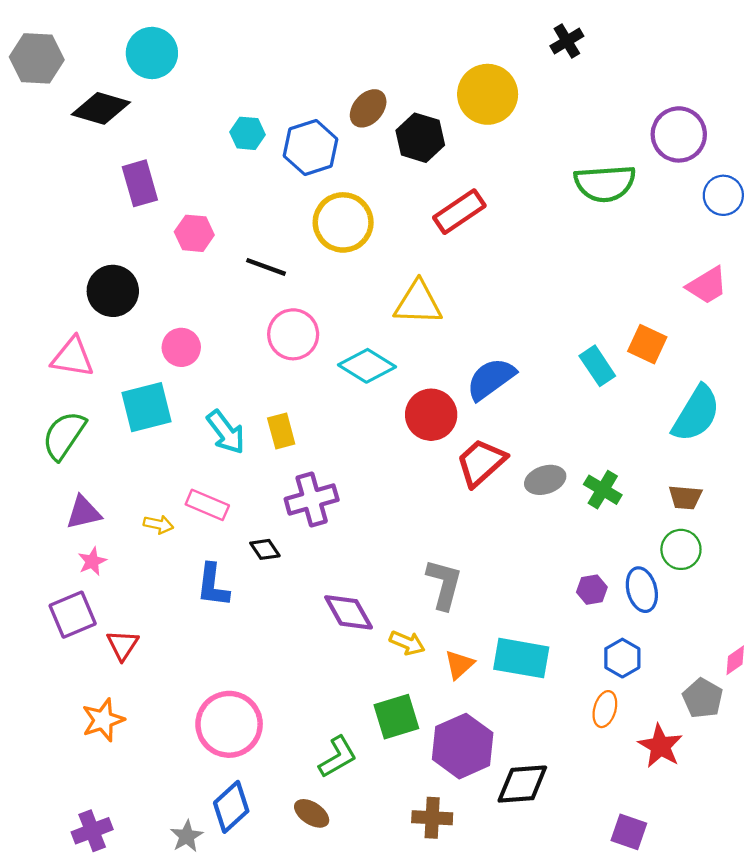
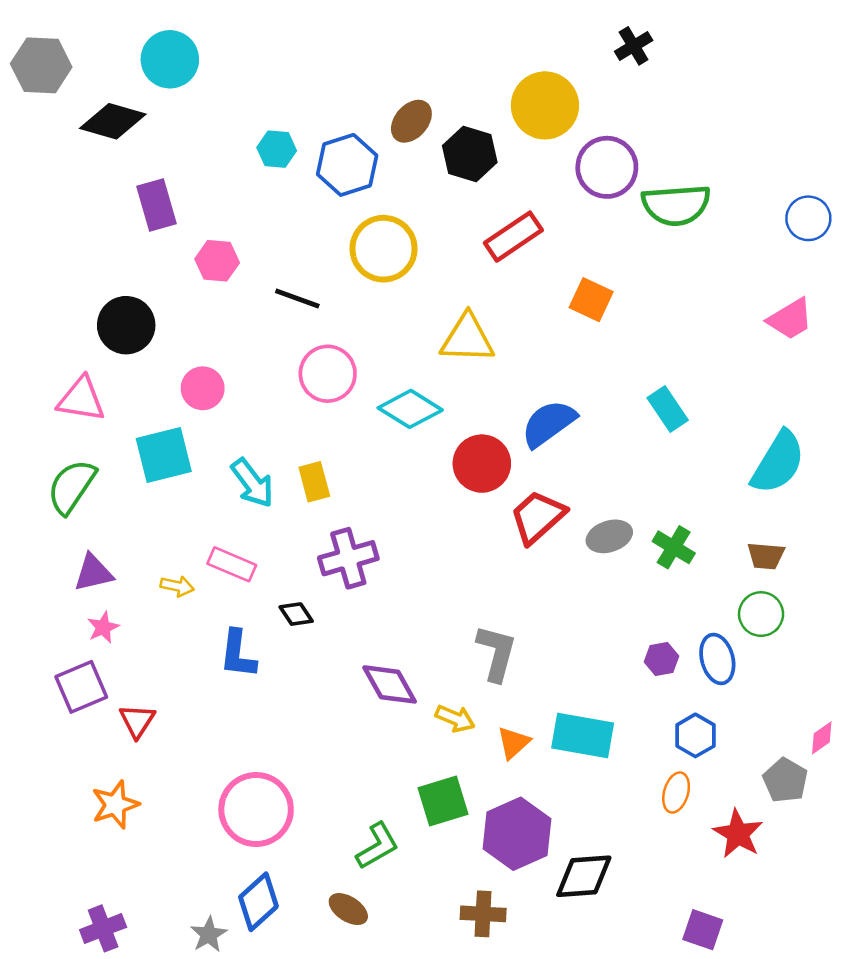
purple circle: (679, 134) -> (607, 167), moved
orange square: (647, 344) -> (591, 300), moved

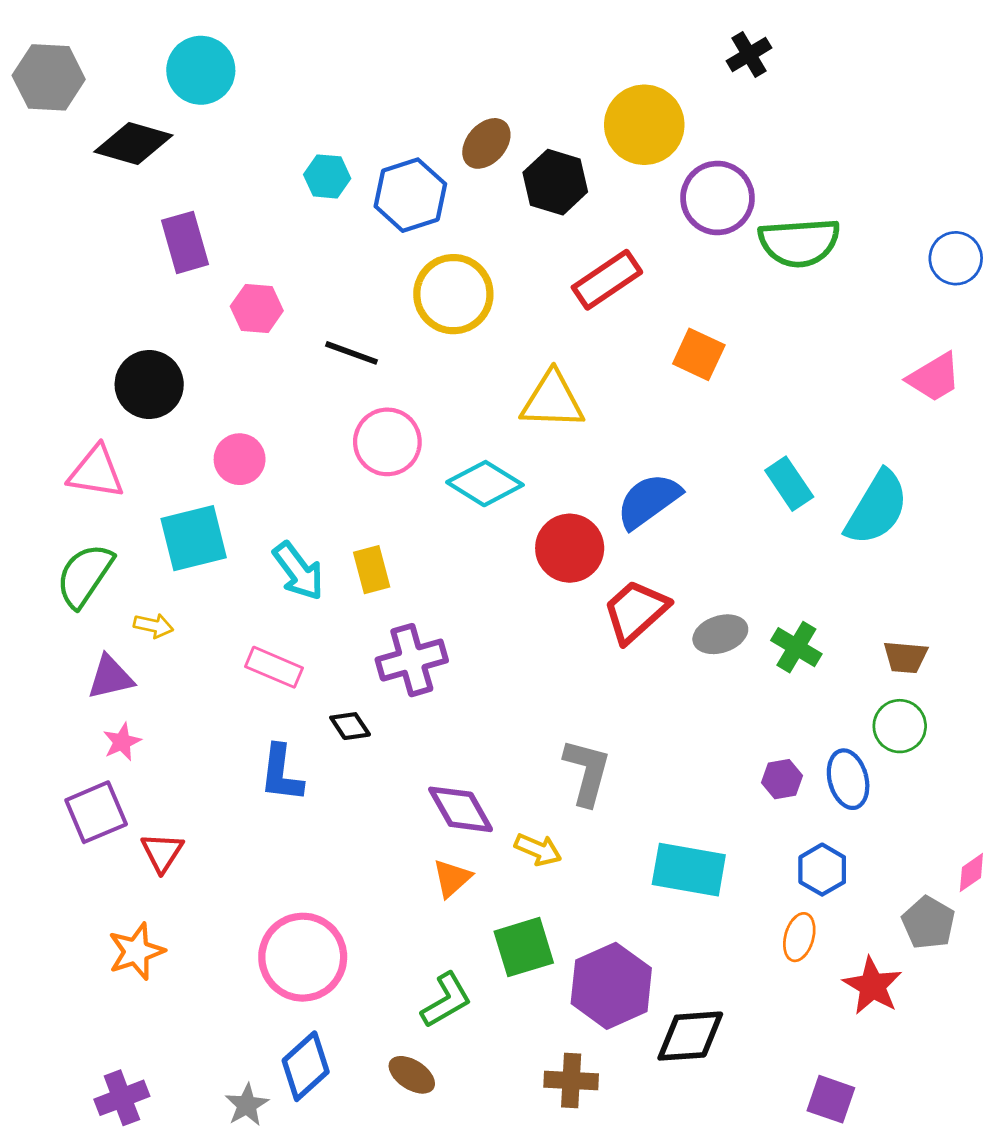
cyan semicircle: (778, 462) -> (877, 508), moved
yellow arrow: (177, 586) -> (153, 626), moved
orange triangle: (513, 743) -> (452, 878), moved

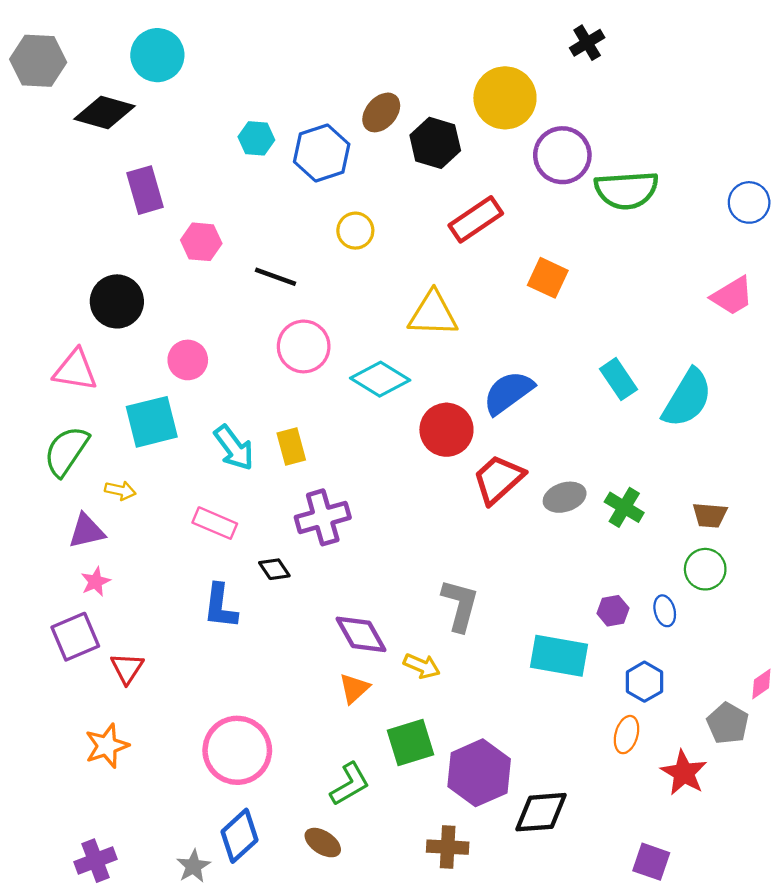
yellow circle: (453, 294) -> (355, 231), size x0.6
blue ellipse: (848, 779) -> (665, 611), size x0.7
cyan rectangle: (689, 870) -> (559, 656), moved

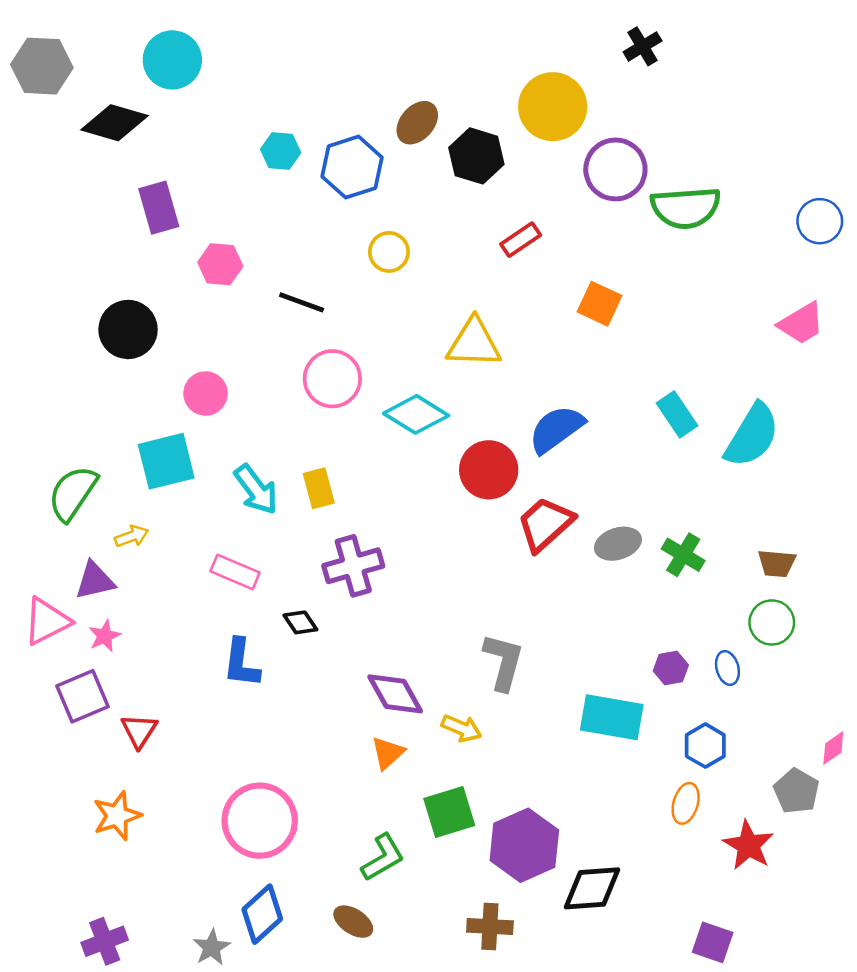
red rectangle: (476, 219) -> (521, 240), size x0.7
pink triangle: (75, 370) -> (47, 621), moved, turned -36
yellow arrow: (120, 490) -> (132, 536), turned -32

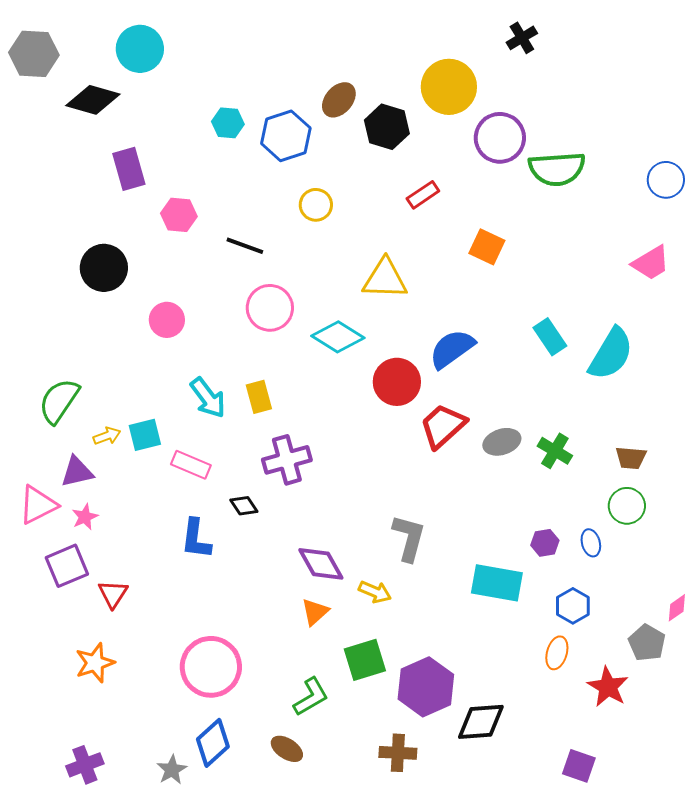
cyan square: (166, 461) -> (145, 435), moved, size x0.7

